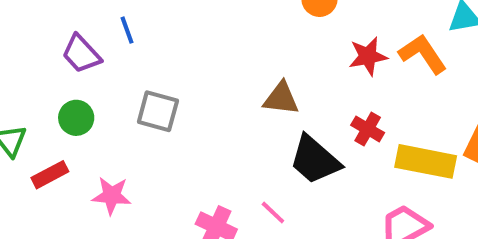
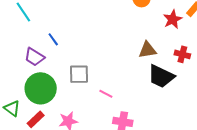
brown triangle: (281, 98) -> (147, 50), moved
green circle: (76, 118) -> (41, 88), size x1.8
pink line: (273, 212) -> (106, 94), moved

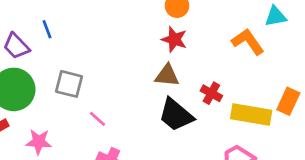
red star: (173, 19) -> (174, 39), moved, turned 30

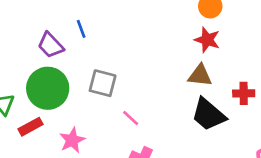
red cross: (211, 93) -> (244, 93), turned -30
pink star: (39, 142) -> (72, 140), turned -30

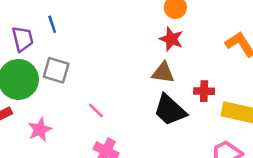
purple trapezoid: (51, 45) -> (23, 39), turned -152
gray square: (103, 83) -> (56, 70), moved

